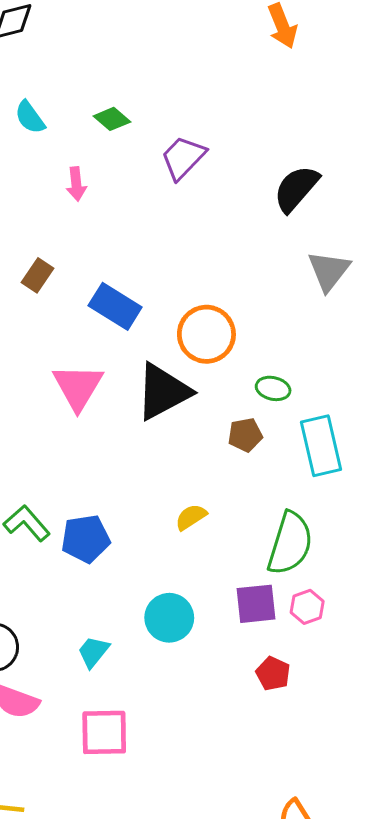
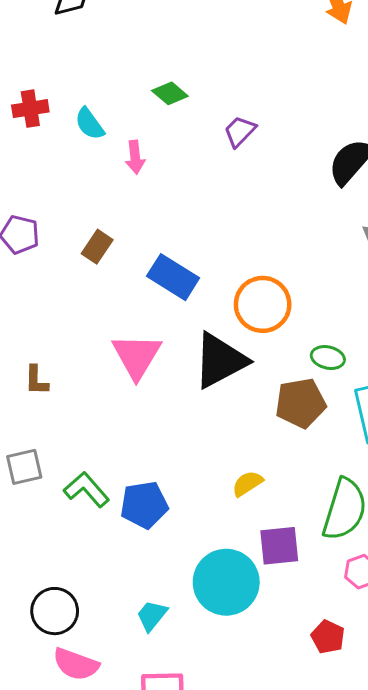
cyan semicircle: (30, 117) -> (90, 124), moved
purple trapezoid: (183, 158) -> (240, 131), size x0.7
brown pentagon: (245, 435) -> (301, 403), size x1.5
purple square: (256, 604) -> (279, 546), moved
cyan circle: (169, 618) -> (226, 582), size x1.4

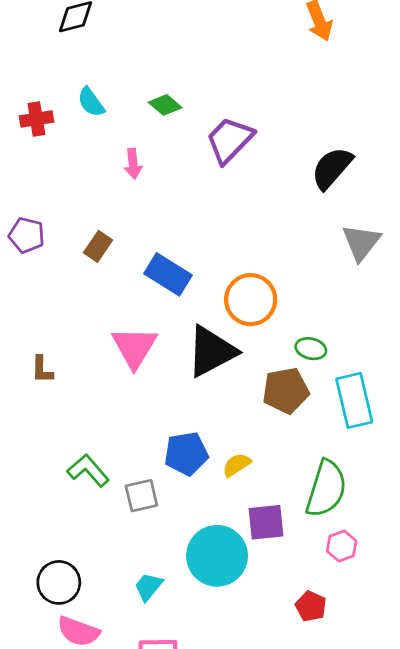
cyan semicircle: (90, 124) -> (91, 102), moved
purple trapezoid: (240, 131) -> (230, 140), size x1.6
gray square: (24, 467) -> (141, 496), moved
blue pentagon: (144, 505) -> (186, 454), moved

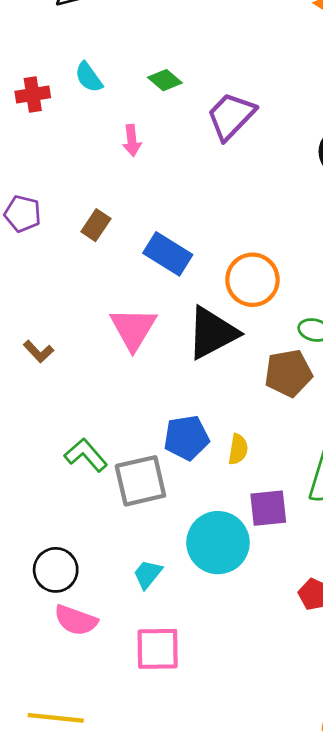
brown L-shape: (42, 370) -> (38, 352), turned -44
yellow semicircle: (237, 465) -> (238, 449), turned 132
gray square: (141, 496) -> (140, 481), size x1.5

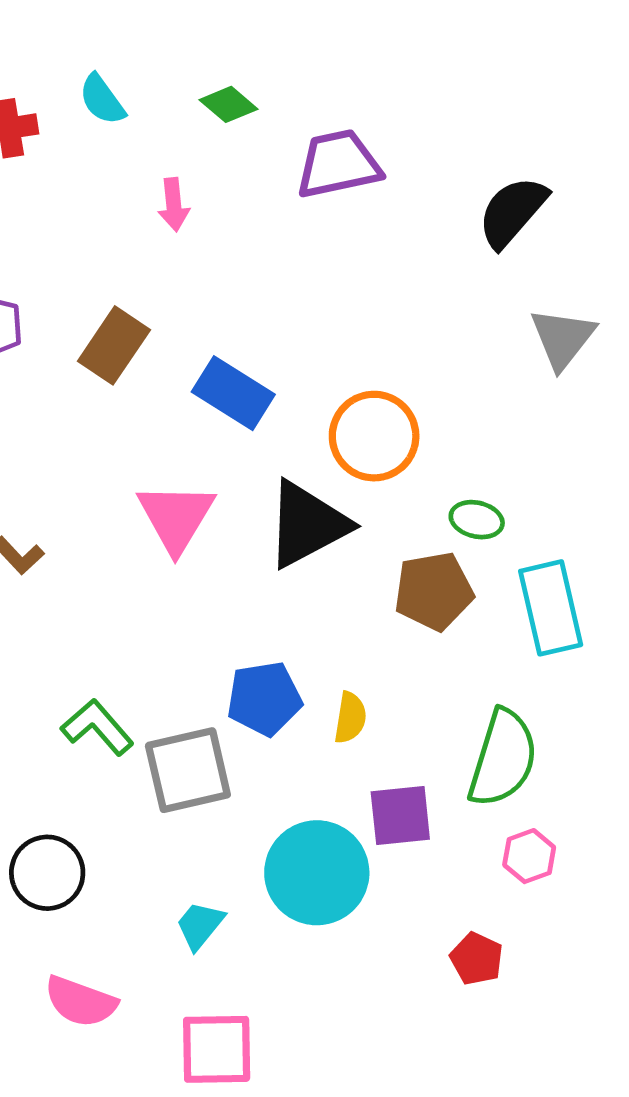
purple trapezoid: (231, 116) -> (338, 164), turned 34
brown rectangle: (96, 225) -> (114, 345), size x1.4
black circle: (56, 570) -> (47, 873), moved

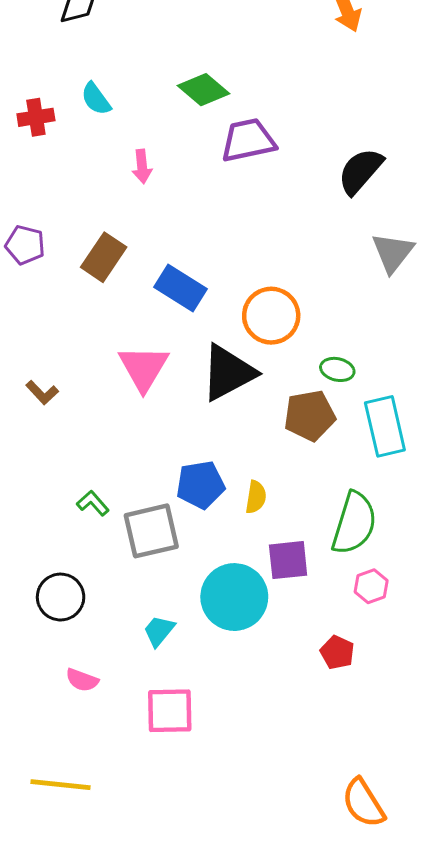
green diamond: (229, 104) -> (204, 90), moved, size x1.4
green L-shape: (97, 727) -> (93, 503), size x0.7
pink semicircle: (81, 1002) -> (82, 680), size x0.7

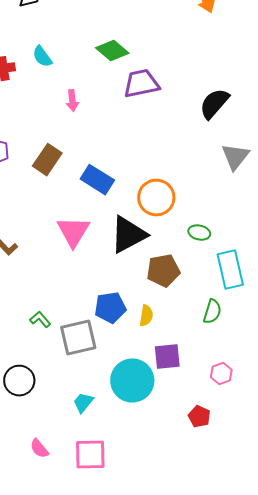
brown pentagon: (310, 416) -> (163, 271), moved
green semicircle: (354, 523) -> (212, 312), moved, size x0.6
pink semicircle: (82, 680) -> (39, 449), moved, turned 30

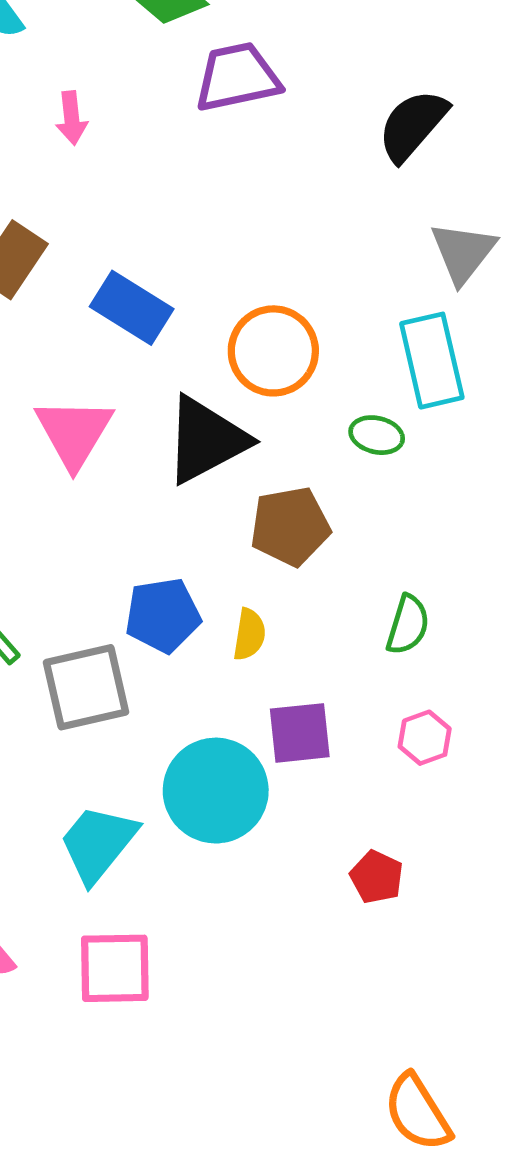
cyan rectangle: (230, 270) -> (432, 361), moved
pink hexagon: (221, 374) -> (425, 738), moved
cyan trapezoid: (83, 403) -> (98, 843), size x1.6

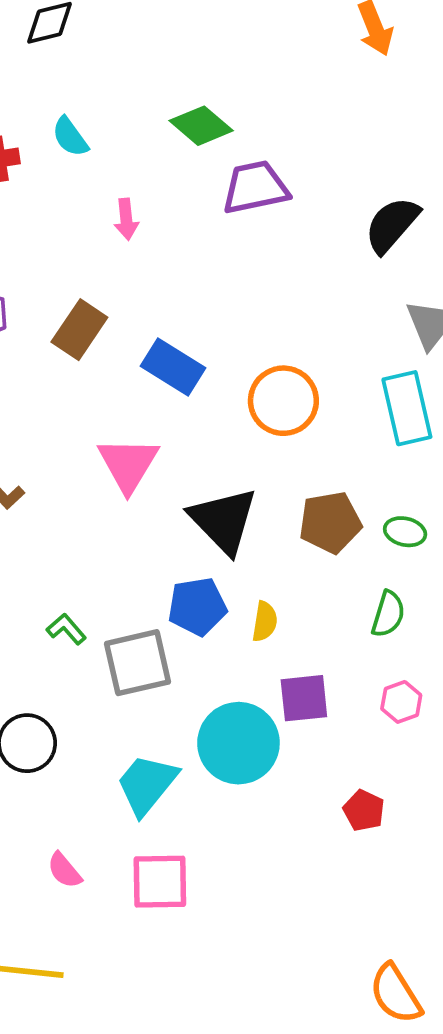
green ellipse: (377, 435) -> (405, 532), moved
black triangle: (206, 440) -> (224, 520), moved, turned -46
brown pentagon: (290, 526) -> (330, 522), moved

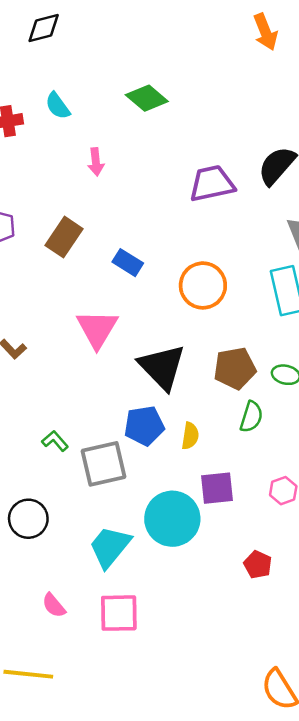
purple trapezoid: (255, 187) -> (212, 184), moved
blue rectangle: (173, 367) -> (128, 263), size x0.7
green semicircle: (388, 614) -> (251, 417), moved

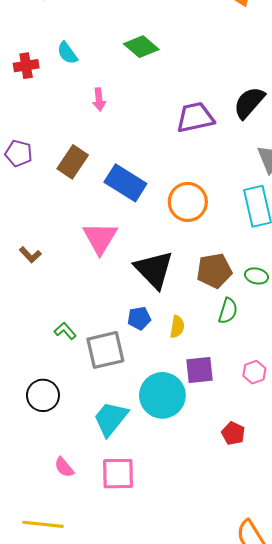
blue rectangle: (128, 263) -> (125, 183), size x1.6
blue pentagon: (144, 426) -> (139, 318), size x0.7

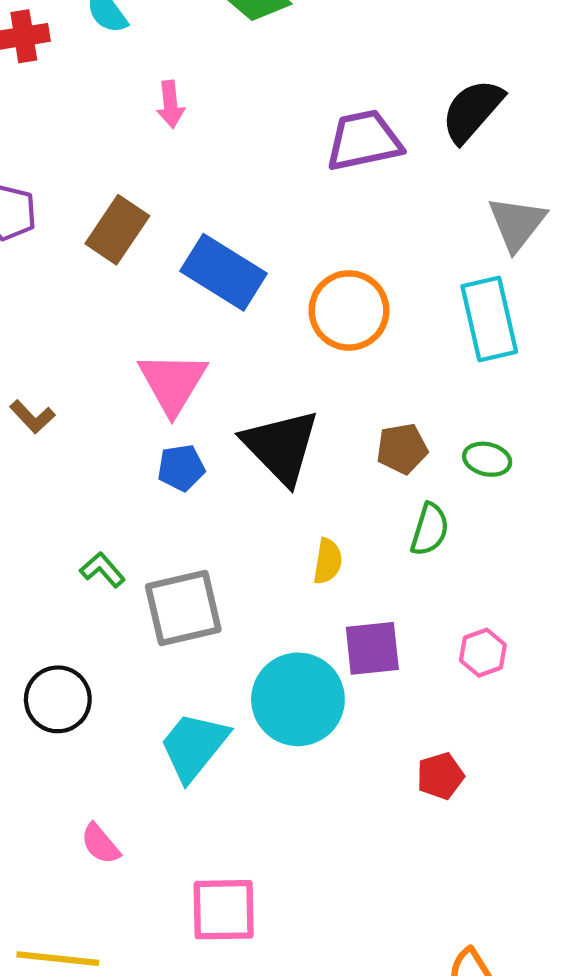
brown pentagon: (214, 271) -> (402, 449), size x0.7
blue pentagon: (139, 318) -> (181, 468), moved
red pentagon: (233, 433) -> (440, 776), turned 30
pink square: (118, 474) -> (224, 910), moved

